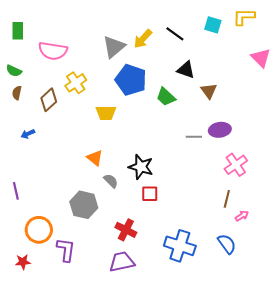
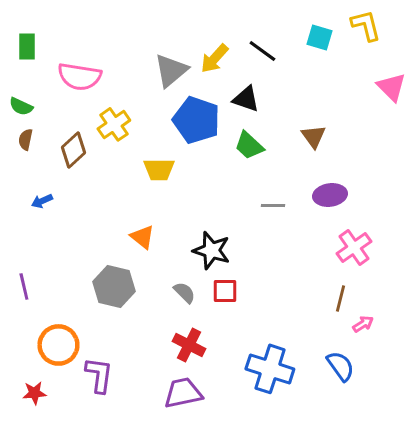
yellow L-shape: (244, 17) -> (366, 25), turned 75
black triangle: (186, 70) -> (246, 99), moved
gray line: (194, 137) -> (273, 205), moved
gray semicircle: (111, 181) -> (184, 292), moved
gray hexagon: (84, 205) -> (114, 286), moved

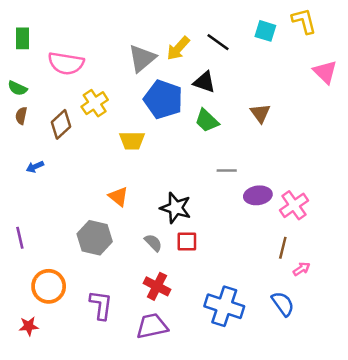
purple ellipse: (330, 195) -> (258, 195), moved
purple L-shape: (99, 375) -> (101, 305), moved

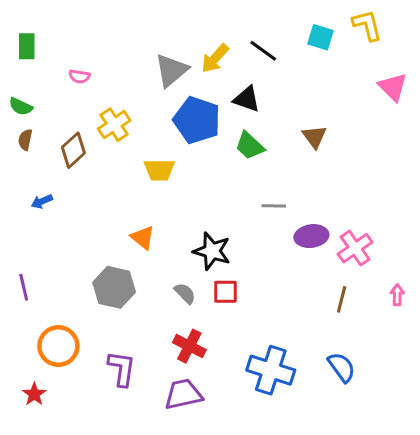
pink semicircle: (66, 63) -> (79, 76), size x0.5
pink arrow: (301, 269) -> (397, 295), moved, turned -56
red star: (29, 326) -> (34, 394), turned -30

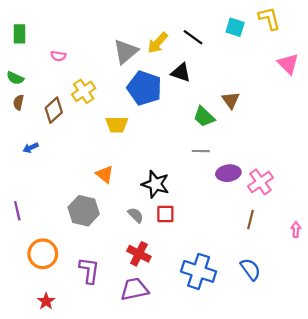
green trapezoid: (250, 146) -> (204, 117), moved
pink arrow: (397, 295) -> (296, 229), moved
red star: (34, 394) -> (46, 301), moved

